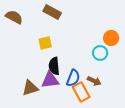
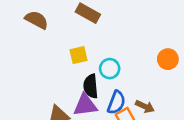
orange circle: (111, 38) -> (168, 59), moved
cyan circle: (100, 53) -> (110, 69), moved

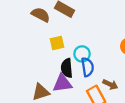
brown semicircle: (37, 20) -> (41, 15), moved
blue semicircle: (116, 102) -> (87, 67), moved, turned -30

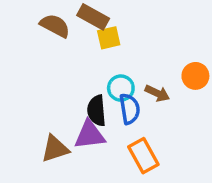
yellow square: (57, 43) -> (109, 38), moved
brown arrow: (110, 84) -> (157, 93), moved

